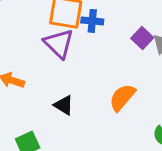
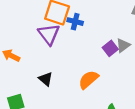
purple square: (142, 38) -> (110, 48), moved

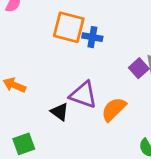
purple triangle: (49, 34) -> (83, 95), moved, turned -30

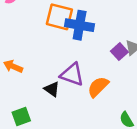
blue cross: (92, 37) -> (80, 25), size x1.6

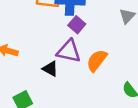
purple square: (119, 52) -> (77, 25), moved

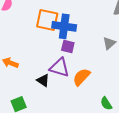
purple square: (77, 25) -> (68, 47), turned -32

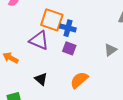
blue cross: (64, 26) -> (68, 28), size x0.7
purple triangle: (59, 68) -> (39, 40), moved

